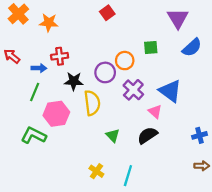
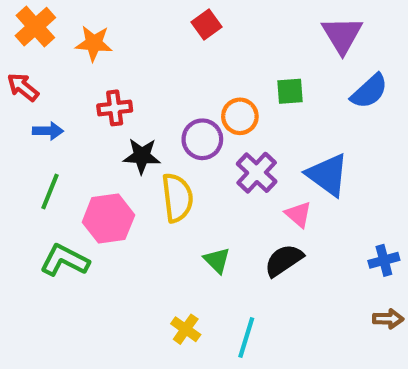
red arrow: (12, 56) -> (23, 87), moved
blue arrow: (39, 68) -> (48, 131), moved
green line: (35, 92) -> (50, 191), moved

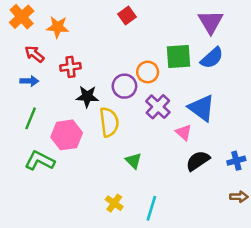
red arrow: (23, 87) -> (34, 54), moved
green square: (290, 91) -> (178, 57), size x1.5
blue semicircle: (369, 91) -> (212, 58), moved
black semicircle: (284, 260) -> (198, 161), moved

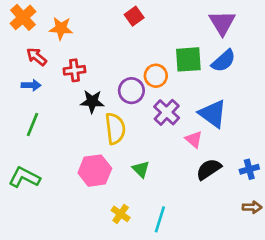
pink hexagon: (67, 135) -> (95, 171), moved
green L-shape: (40, 161) -> (24, 177), moved

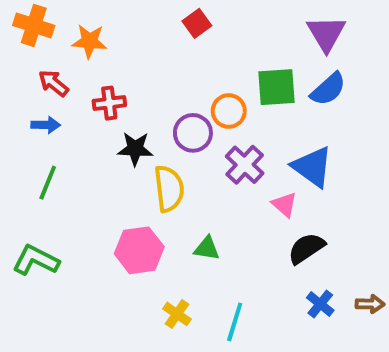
orange cross: (23, 17) -> (34, 25), turned -30
green triangle: (141, 169) -> (207, 248), turned -36
blue cross: (249, 169) -> (320, 304), moved, turned -36

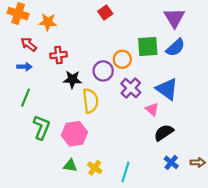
green triangle: (207, 248) -> (70, 166), moved
green L-shape: (36, 260) -> (41, 127), moved, turned 85

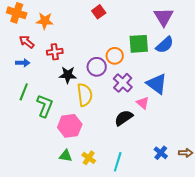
green L-shape: (41, 127) -> (45, 106), moved
black semicircle: (164, 133) -> (124, 118), moved

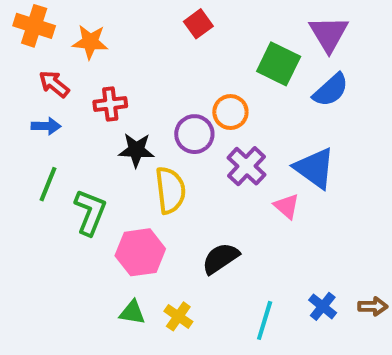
green square: (139, 44) -> (279, 64), moved, turned 30
black semicircle: (124, 118) -> (220, 258), moved
cyan line: (118, 162) -> (265, 320), moved

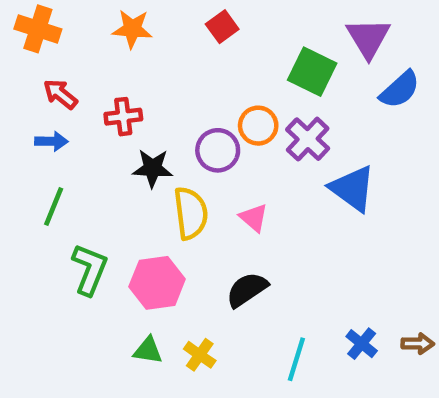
orange star: (90, 42) -> (132, 29), moved
blue semicircle: (331, 90) -> (400, 90), moved
purple cross: (247, 166) -> (308, 139), moved
pink triangle: (287, 206) -> (254, 218), moved
green L-shape: (90, 212) -> (90, 269), moved

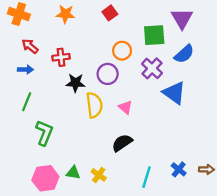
green square: (312, 72) -> (154, 35), turned -30
blue semicircle: (400, 90) -> (184, 54), moved
orange circle: (258, 126) -> (122, 51), moved
pink hexagon: (157, 283) -> (45, 178), moved

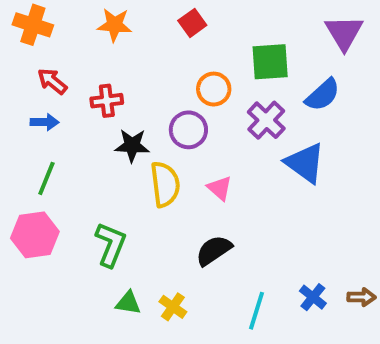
purple triangle: (182, 18) -> (344, 33), moved
green L-shape: (44, 133) -> (111, 245), moved
pink hexagon: (45, 178) -> (35, 235), moved

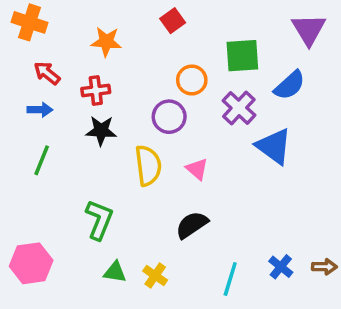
orange star: (115, 25) -> (106, 42), moved
black star: (132, 145) -> (101, 131), moved
pink hexagon: (35, 235) -> (31, 263), moved

